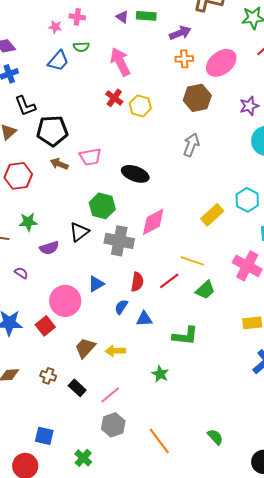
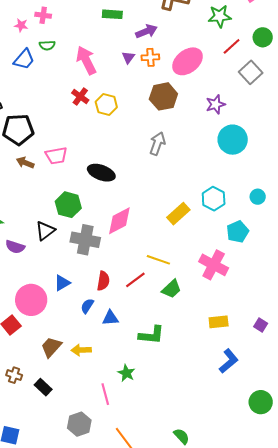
purple triangle: (122, 17) -> (128, 57), moved, turned 32
purple semicircle: (49, 248) -> (15, 247), turned 36
pink line: (110, 395) -> (105, 394), moved, turned -65

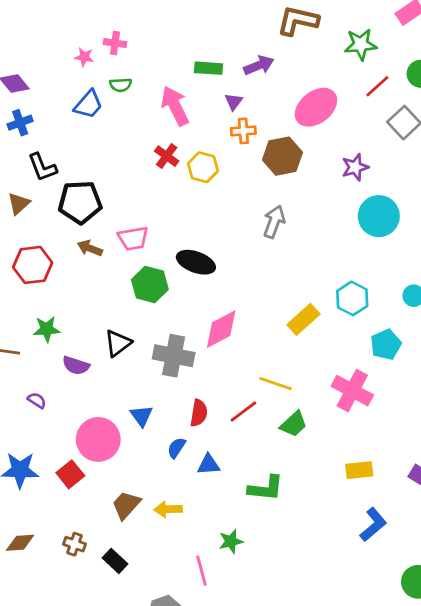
green rectangle: (112, 14) -> (209, 68), moved
orange cross: (150, 57) -> (243, 131), moved
green hexagon: (68, 205) -> (150, 285), moved
blue triangle: (62, 283) -> (142, 416), turned -36
green star: (126, 373) -> (231, 541), turned 30

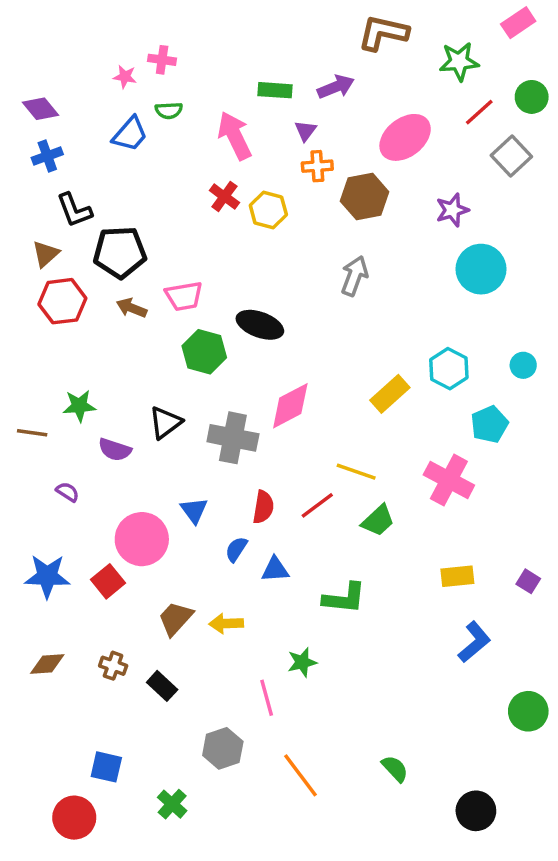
red hexagon: (33, 265) -> (62, 301), moved

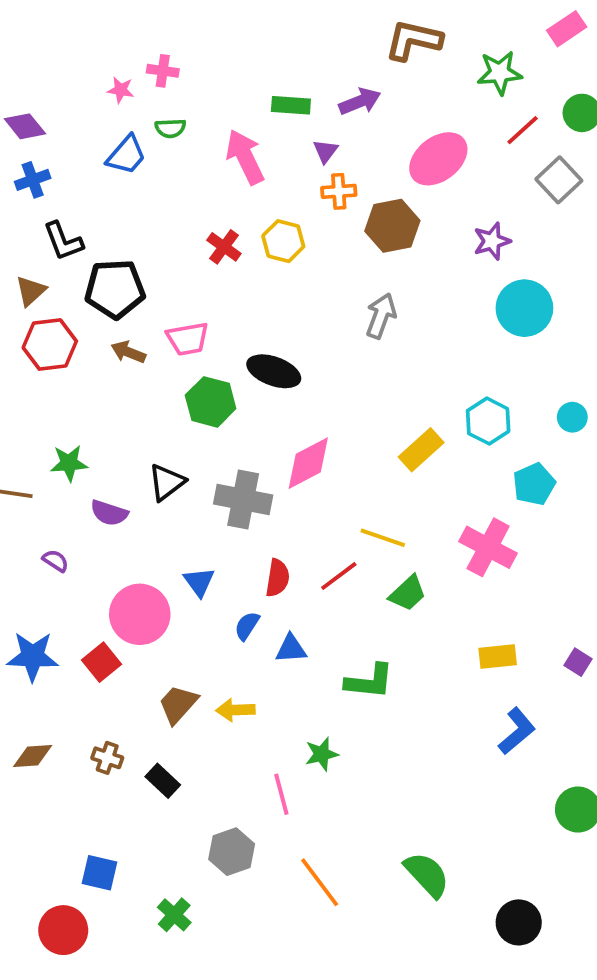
red cross: (224, 197) -> (224, 247), moved
green semicircle: (395, 769) -> (427, 875), size x1.5

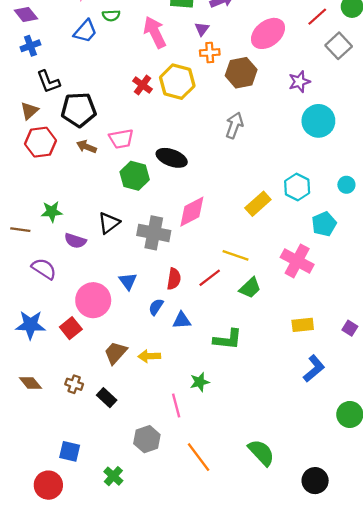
yellow hexagon: (283, 241) -> (177, 82), size x1.4
purple semicircle: (56, 561) -> (44, 269), size x1.6
brown diamond: (33, 756) -> (30, 383), turned 55

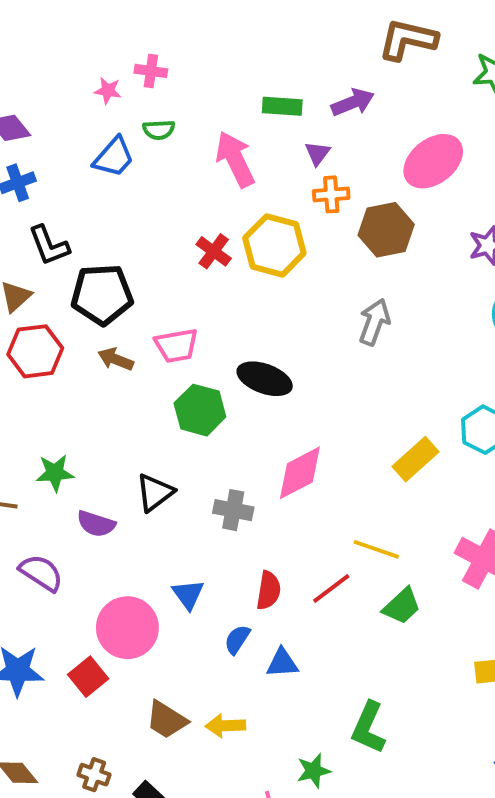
gray cross: (154, 233) -> (233, 510), size x0.7
green L-shape: (228, 339) -> (368, 728), moved, turned 108
brown trapezoid: (116, 353) -> (167, 720), turned -100

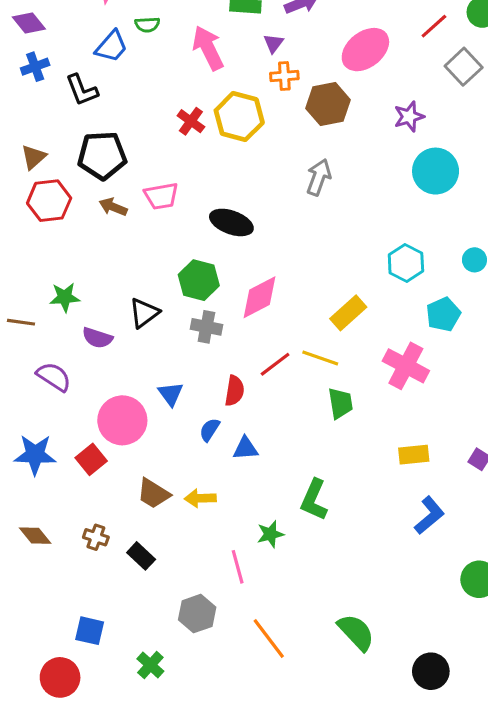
black L-shape: (49, 245) -> (82, 90), moved
green hexagon: (200, 410) -> (199, 280), moved
yellow rectangle: (416, 459) -> (348, 313), moved
red line: (331, 588) -> (275, 364), moved
green trapezoid: (402, 606) -> (340, 403), turned -56

